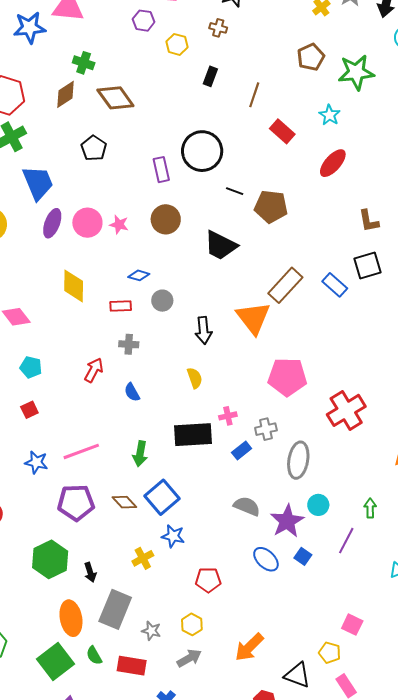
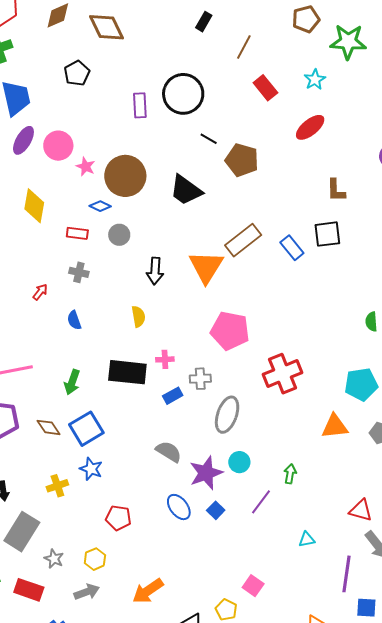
brown circle: (166, 219) -> (125, 176), moved, size x1.4
pink star: (119, 225) -> (86, 167), moved
red arrow: (94, 370) -> (40, 292), size x0.7

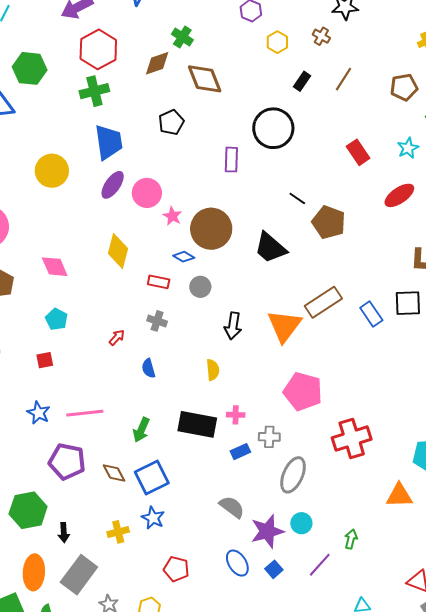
brown line: (244, 47) -> (344, 79), moved
black circle: (183, 94) -> (273, 128), moved

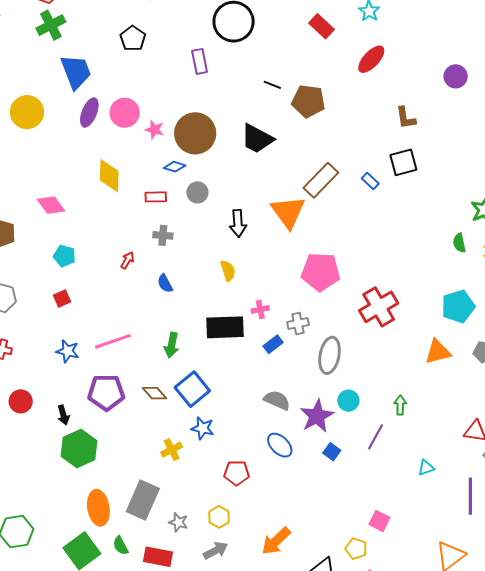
blue rectangle: (371, 314) -> (370, 181), size x0.7
black arrow: (64, 533) -> (63, 415), moved
blue ellipse: (237, 563) -> (280, 445), moved

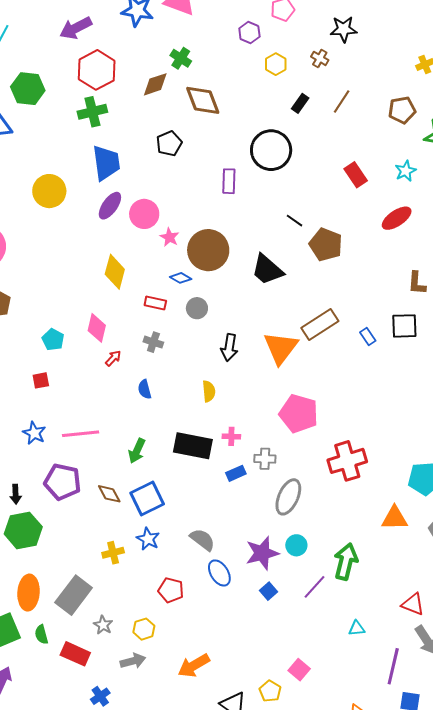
pink diamond: (51, 205) -> (97, 328), moved, turned 36
gray semicircle: (277, 400) -> (202, 540), moved
green arrow: (400, 405) -> (346, 562), size x1.8

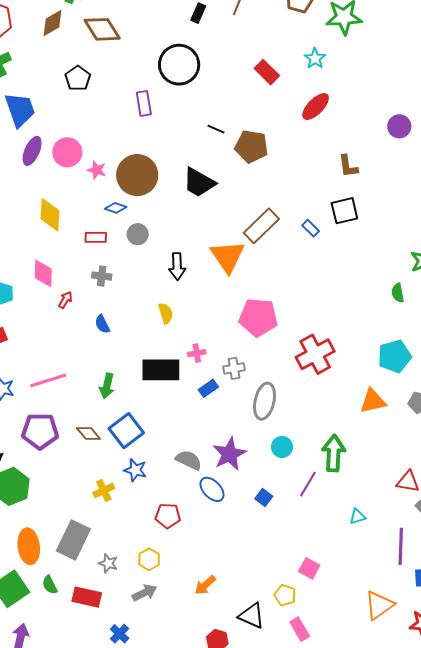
purple star: (262, 553) -> (229, 454), moved
orange arrow: (194, 666) -> (205, 585), size x0.7

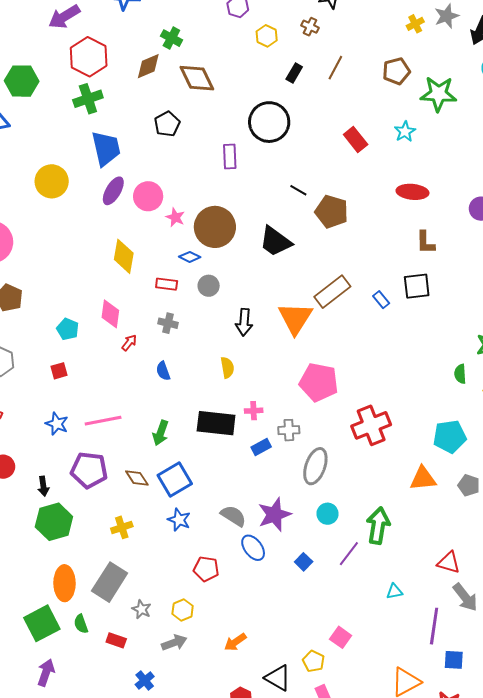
red ellipse: (316, 107) -> (412, 192), moved, turned 44
yellow cross: (104, 490) -> (122, 527), moved
red rectangle: (87, 597) -> (116, 640), size x0.7

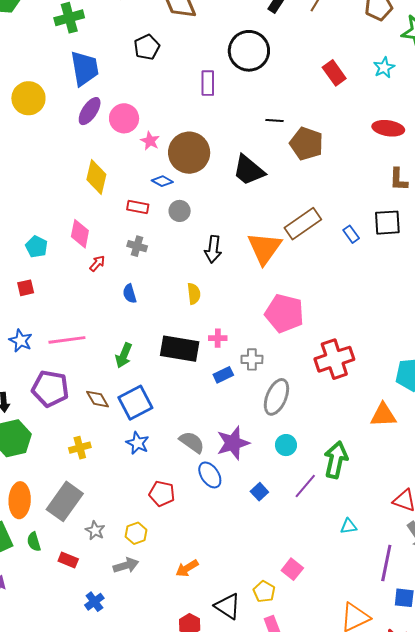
black line: (298, 190) -> (274, 120), turned -30

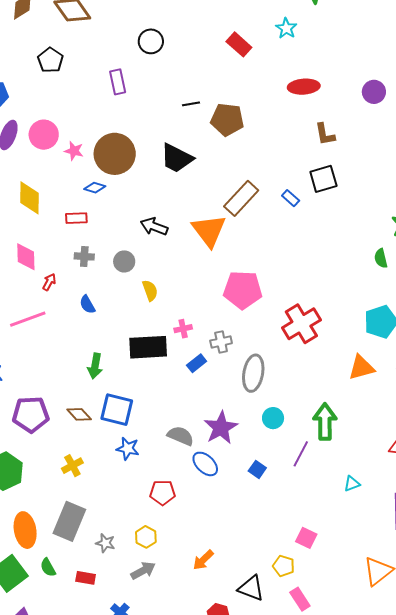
black circle: (249, 51) -> (151, 41), size x0.6
gray circle: (180, 211) -> (124, 261), moved
black arrow: (213, 249) -> (154, 226), moved, turned 116
pink line: (67, 340) -> (28, 319), moved
blue square: (135, 403) -> (117, 410), turned -36

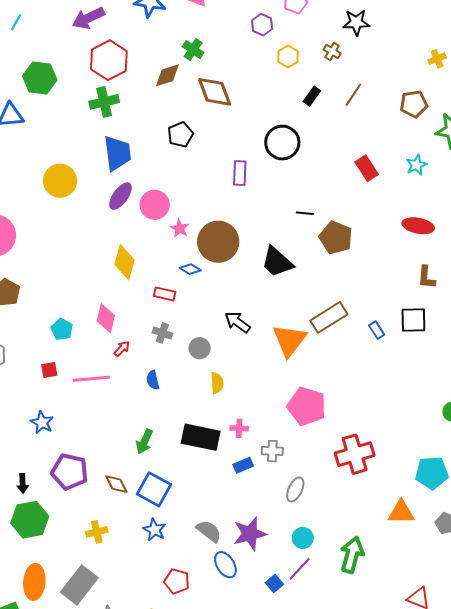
black circle: (151, 41) -> (282, 143), size x1.4
gray ellipse: (253, 373) -> (295, 489), size x0.7
purple line: (301, 454) -> (300, 569), moved

